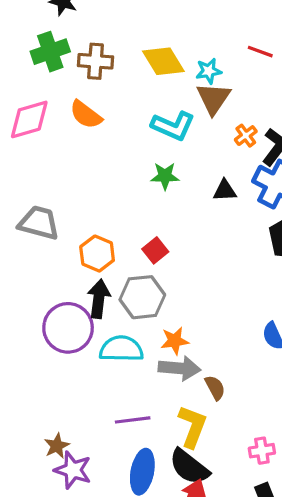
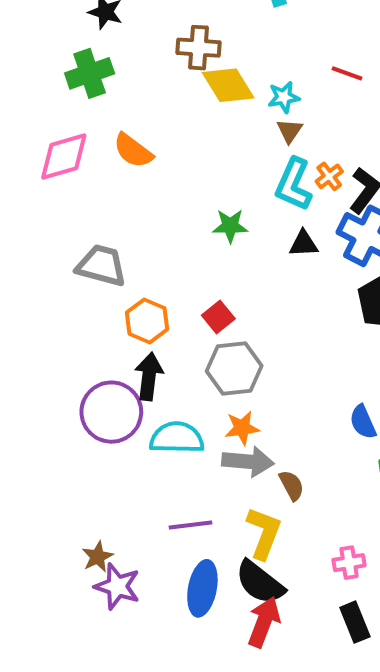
brown cross: (95, 61) -> (198, 48), moved
brown triangle: (213, 98) -> (290, 131), size x0.6
cyan L-shape: (173, 126) -> (294, 184), moved, turned 90
gray trapezoid: (39, 223) -> (101, 265), moved
gray hexagon: (142, 297) -> (234, 368), moved

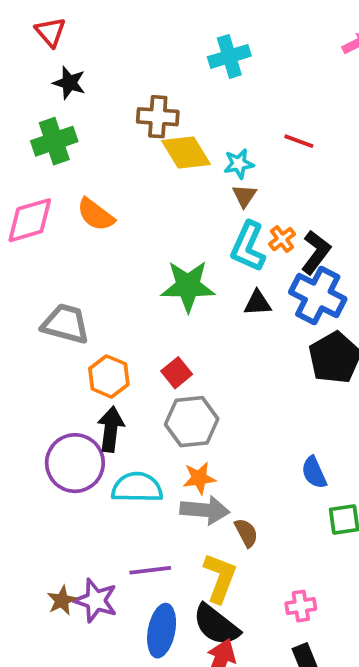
green star: (230, 226) -> (188, 286), size x1.6
purple star: (117, 586) -> (96, 600), moved

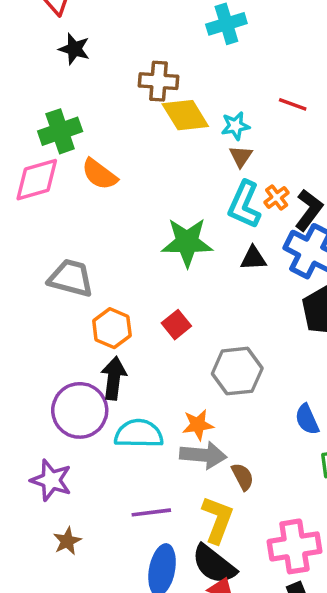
green cross: (54, 141) -> (60, 131), moved
gray hexagon: (192, 422) -> (237, 371), moved
purple star: (96, 600) -> (51, 480), moved
pink cross: (301, 606) -> (294, 546), size x1.8

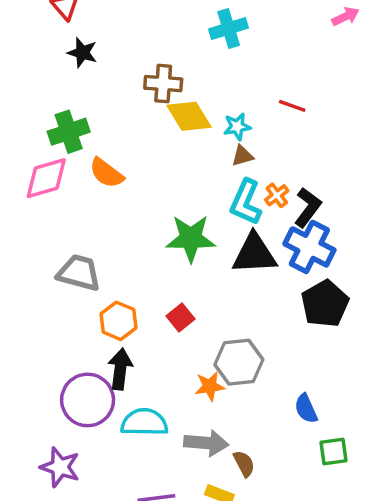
brown triangle: (241, 156) -> (242, 156), turned 40
black triangle: (253, 258) -> (254, 254), size x1.8
orange star: (198, 425) -> (210, 386), moved

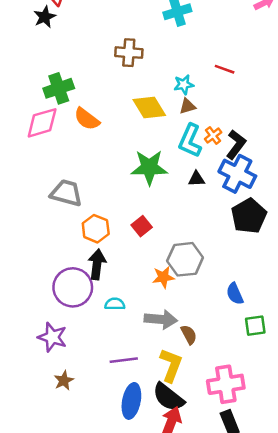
black star: (82, 53) -> (45, 17), moved, turned 30
yellow diamond: (189, 116) -> (149, 107), moved
black triangle: (254, 254) -> (196, 179), size x0.5
cyan semicircle: (144, 422) -> (115, 304), size x0.6

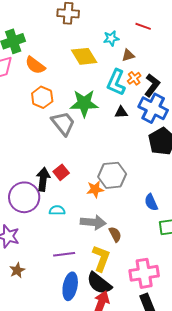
brown triangle: (188, 106) -> (128, 55), moved
gray trapezoid: (66, 193) -> (63, 123), moved, turned 36
red square: (142, 226) -> (61, 172), moved
orange hexagon: (96, 229) -> (42, 97), moved

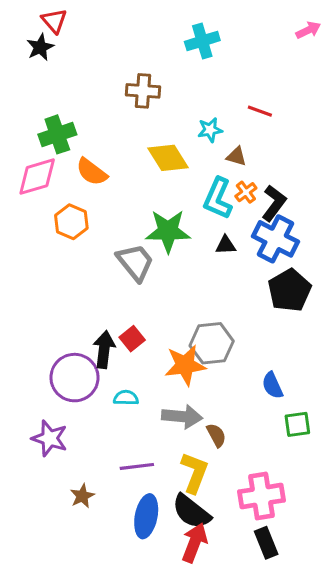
brown triangle: (128, 55) -> (237, 156), turned 32
orange hexagon: (42, 97) -> (71, 222), moved
orange star: (95, 189) -> (185, 365), size x1.5
brown star: (17, 270) -> (82, 496), moved

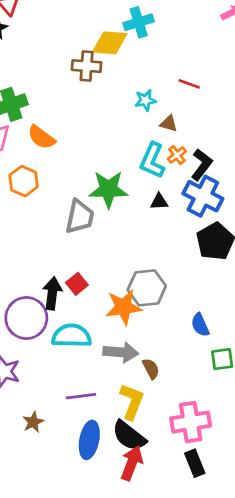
yellow diamond: (168, 158) -> (110, 43), moved, turned -54
gray trapezoid: (135, 262) -> (80, 217), turned 51
cyan semicircle: (126, 398) -> (71, 336), size x1.8

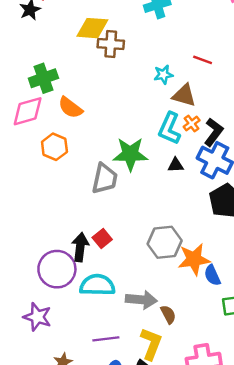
yellow diamond: (110, 43) -> (92, 28), moved
brown triangle: (169, 124) -> (184, 95), size x1.5
orange star: (124, 307) -> (194, 259), moved

